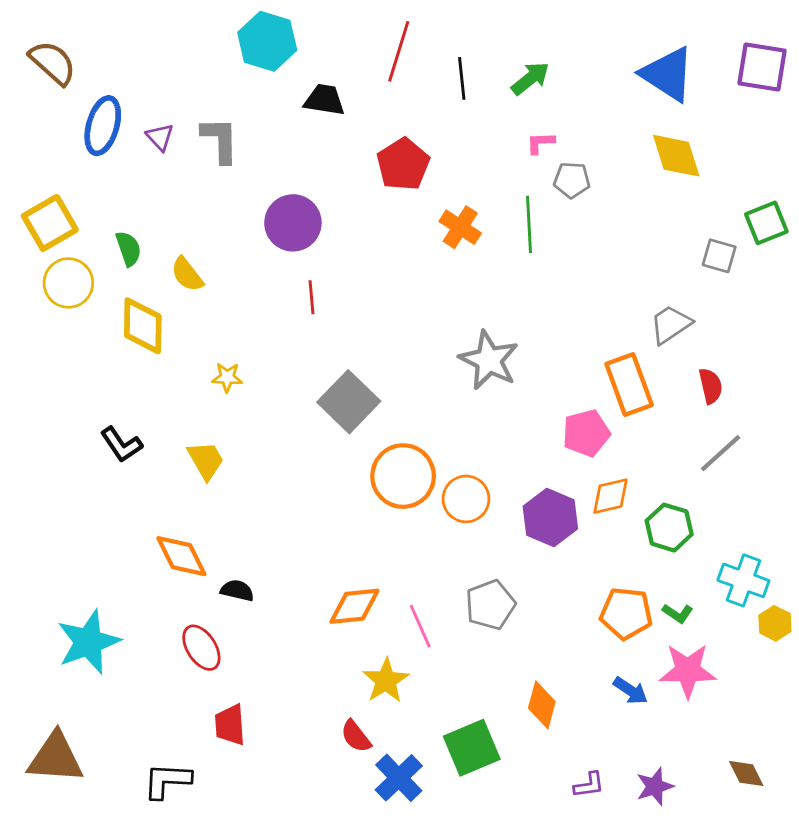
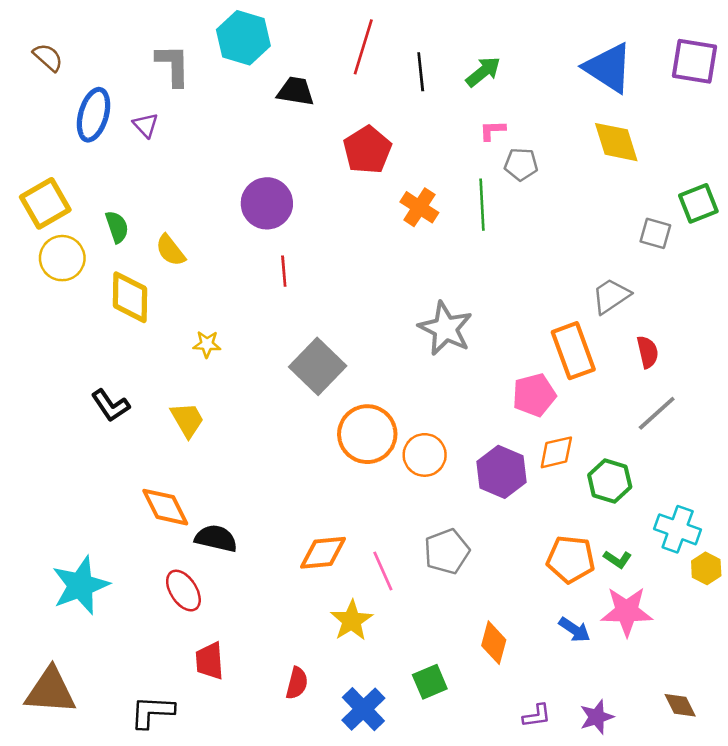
brown semicircle: (53, 63) -> (48, 57), size x0.7
gray L-shape: (220, 140) -> (173, 65), moved
black semicircle: (237, 590) -> (216, 538), size x1.4
red semicircle: (356, 736) -> (297, 683), moved, turned -128
green square: (472, 748) -> (430, 682), size x0.7

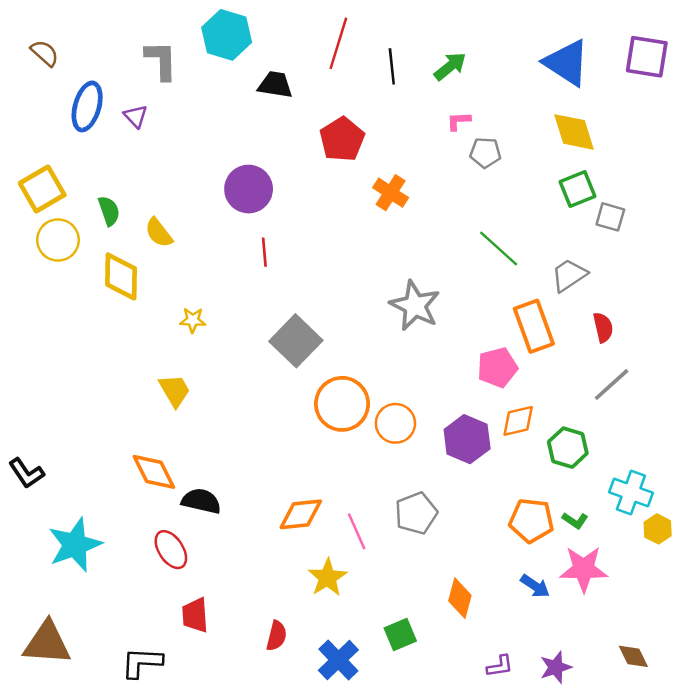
green square: (698, 203) -> (578, 189), moved
green line: (482, 205) -> (499, 249), moved, turned -45
black L-shape: (110, 405) -> (26, 473), moved

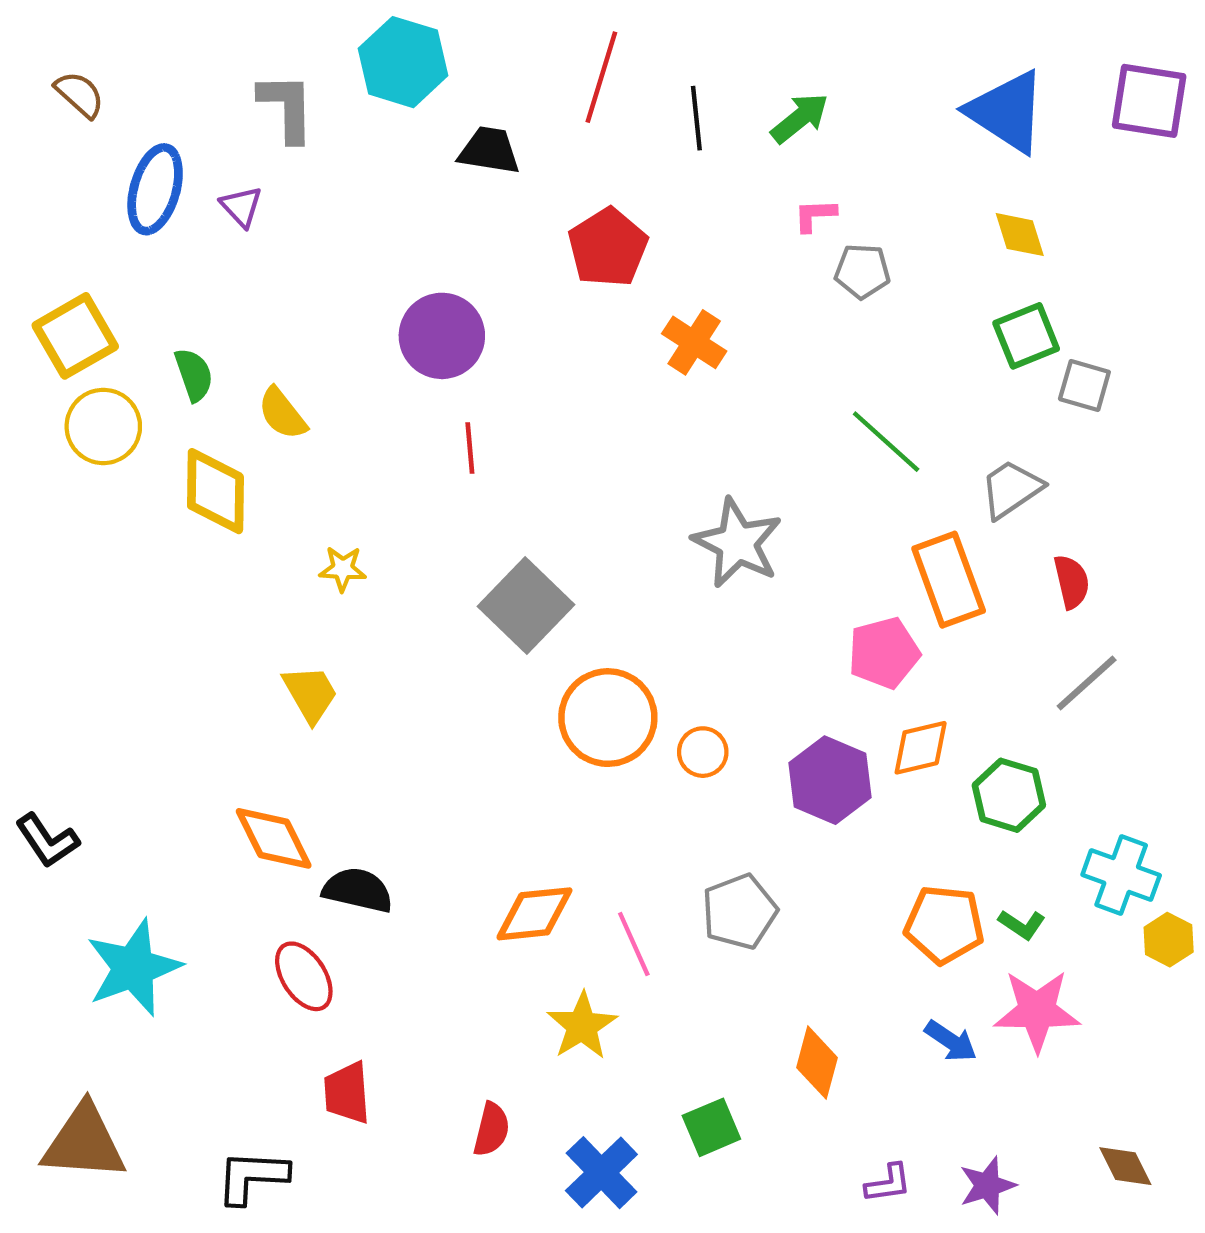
yellow diamond: (574, 132) -> (1020, 235), size x0.7
orange circle: (395, 423) -> (703, 752), size x0.7

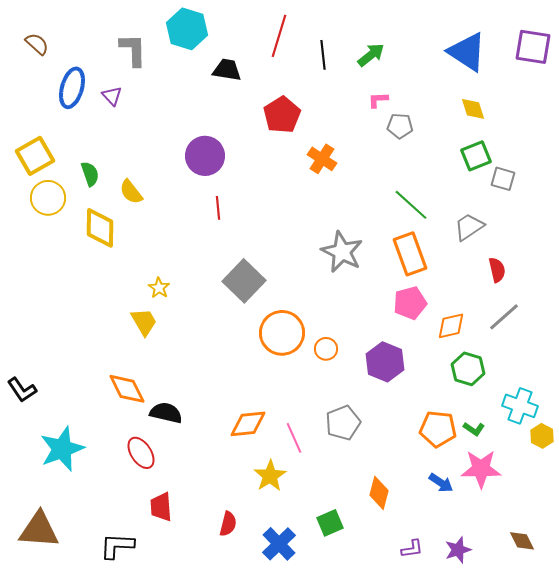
yellow star: (343, 569) -> (159, 288), moved, turned 30
orange rectangle: (949, 580) -> (410, 254), moved
orange diamond: (921, 748) -> (451, 326), moved

